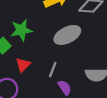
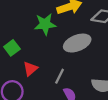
green star: (21, 30) -> (45, 24), moved

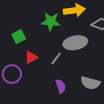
gray line: (60, 76) -> (56, 58), moved

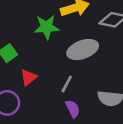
gray line: (56, 58) -> (67, 84), moved

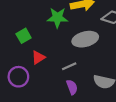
gray line: (67, 84) -> (69, 66), turned 32

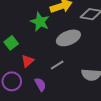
green star: (57, 18) -> (40, 22), turned 30
purple semicircle: (72, 87) -> (40, 84), moved

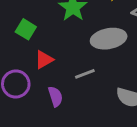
green square: (11, 43) -> (26, 29), turned -32

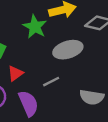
purple semicircle: (55, 97) -> (28, 103), size x1.5

